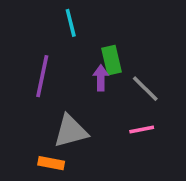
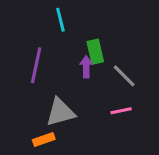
orange rectangle: (51, 163) -> (44, 140), turned -30

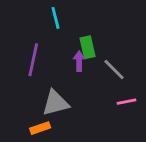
pink line: (121, 111) -> (127, 102), moved

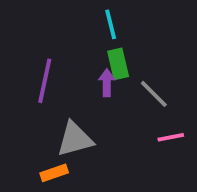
cyan line: (55, 18) -> (111, 24), moved

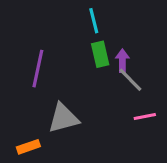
purple arrow: (107, 83) -> (122, 61), moved
orange rectangle: (54, 173) -> (28, 147), moved

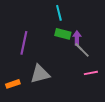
green rectangle: (100, 54) -> (63, 34), turned -63
orange rectangle: (28, 147) -> (13, 84), moved

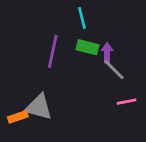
purple line: (24, 43) -> (53, 51), moved
gray triangle: (40, 74) -> (39, 107), moved, turned 30

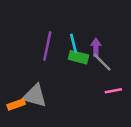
cyan line: (82, 18) -> (73, 43), moved
green rectangle: (88, 47) -> (78, 57), moved

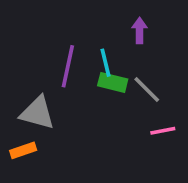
purple arrow: (96, 47) -> (140, 30), moved
gray triangle: (35, 96) -> (37, 113), moved

